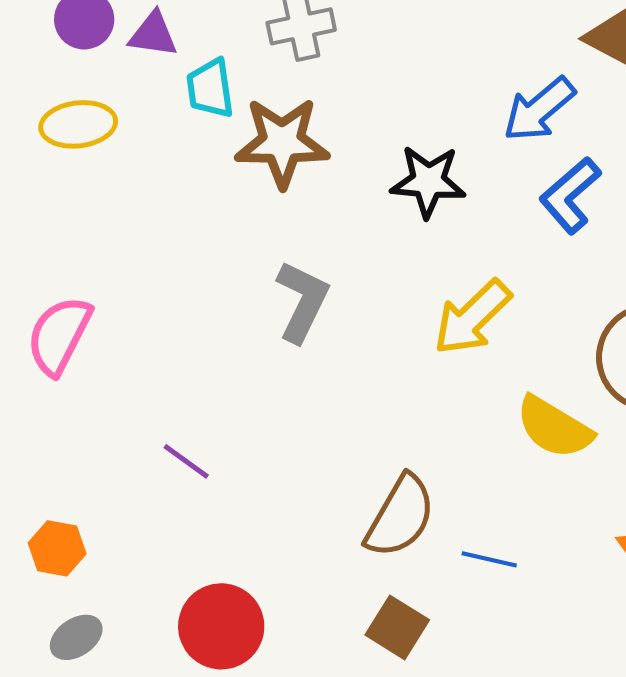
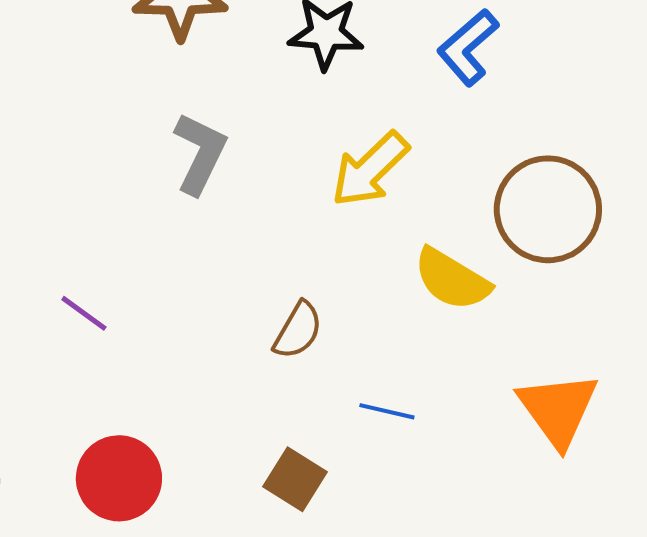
brown semicircle: (400, 516) -> (298, 330), moved, size x0.7

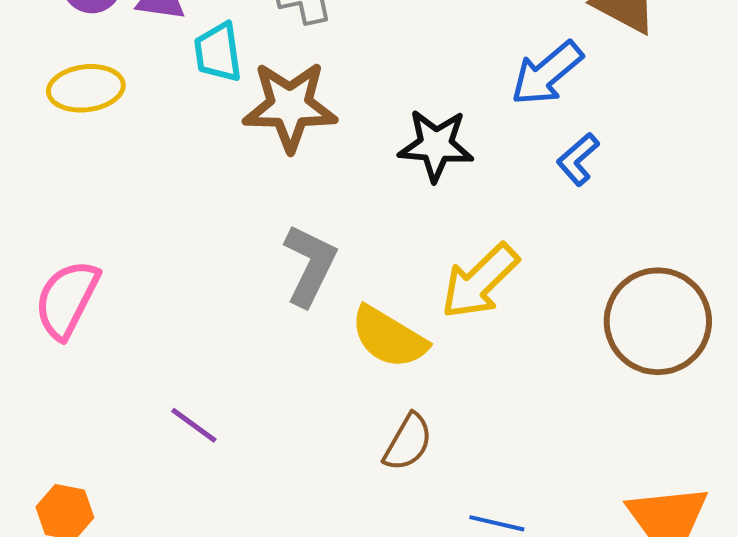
blue L-shape: (468, 47) -> (578, 159), size x0.7
yellow semicircle: (452, 279) -> (389, 337), moved

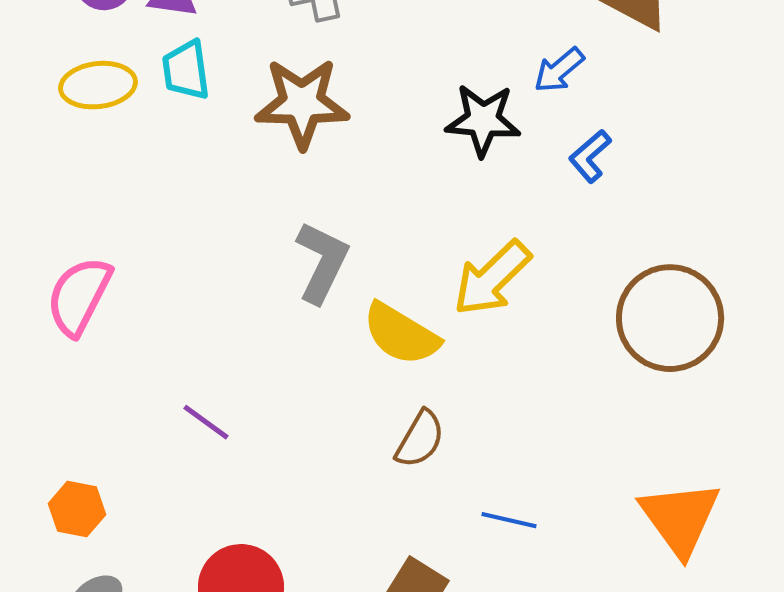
cyan trapezoid: (218, 52) -> (186, 70), moved
blue arrow: (547, 73) -> (559, 70), size x0.7
black star: (436, 145) -> (483, 120), moved

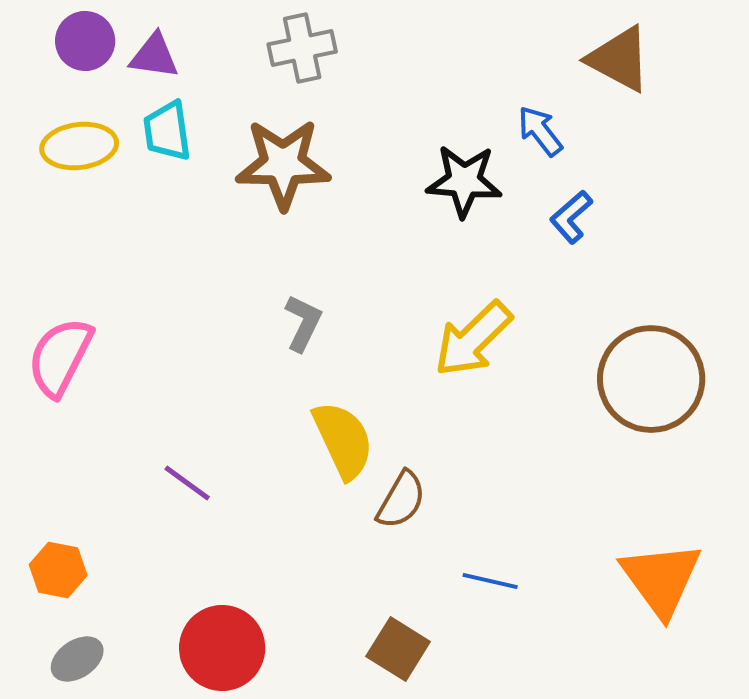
blue arrow: (559, 70) -> (540, 131), turned 92
gray L-shape: (322, 262) -> (303, 323), size x0.7
yellow semicircle: (401, 334) -> (343, 440), moved, turned -146

